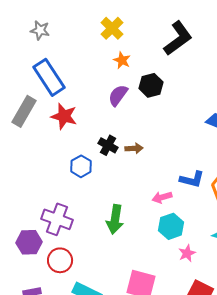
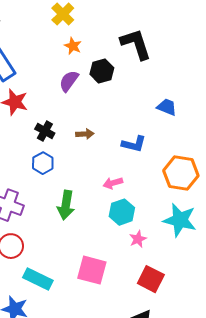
black L-shape: (178, 38) -> (136, 44), moved, turned -72
black cross: (108, 145) -> (45, 131), moved
blue hexagon: (81, 166) -> (43, 163), moved
blue L-shape: (192, 179) -> (134, 144), moved

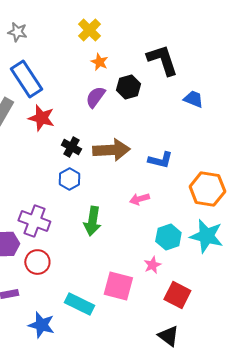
blue trapezoid: (167, 107) -> (193, 99), moved
brown arrow: (85, 134) -> (111, 150), size x2.0
cyan hexagon: (122, 212) -> (168, 237), moved
pink star: (138, 239) -> (152, 265), moved
cyan rectangle: (38, 279) -> (79, 304), moved

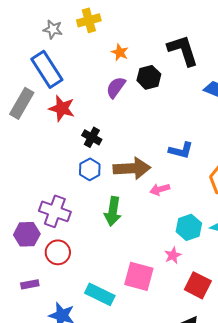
yellow cross: (89, 30) -> (89, 20), moved, turned 30
gray star: (17, 32) -> (53, 29), moved
brown arrow: (111, 150) -> (132, 168), moved

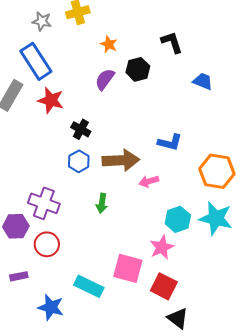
black L-shape: (183, 50) -> (172, 42), size x0.7
green arrow: (113, 211) -> (102, 203), size x0.7
pink star: (173, 255) -> (162, 247), size x1.4
red square: (198, 285) -> (164, 286), moved

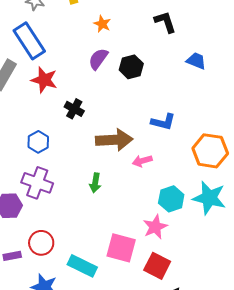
black hexagon: (138, 69) -> (131, 67), moved
blue hexagon: (79, 161) -> (38, 142), moved
red circle: (47, 244) -> (41, 243), moved

